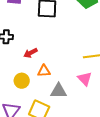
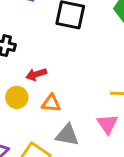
yellow circle: (22, 81) -> (17, 97), moved

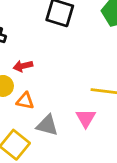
orange triangle: (51, 103) -> (25, 101), moved

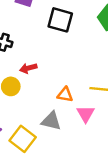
orange triangle: (25, 101) -> (65, 95), moved

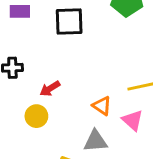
orange triangle: (65, 95) -> (102, 106), turned 42

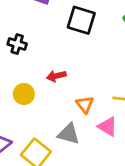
red arrow: (50, 89) -> (56, 76), moved
pink triangle: (132, 120) -> (108, 127), turned -30

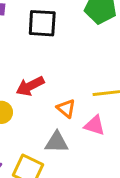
red arrow: (56, 76) -> (30, 86), size x1.4

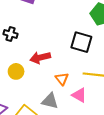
black square: (42, 23) -> (81, 42), moved

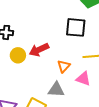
yellow circle: (16, 71) -> (18, 55), moved
orange triangle: (62, 79) -> (64, 66), turned 32

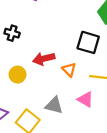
yellow circle: (18, 55) -> (18, 75), moved
orange triangle: (64, 66) -> (69, 70), moved, turned -40

